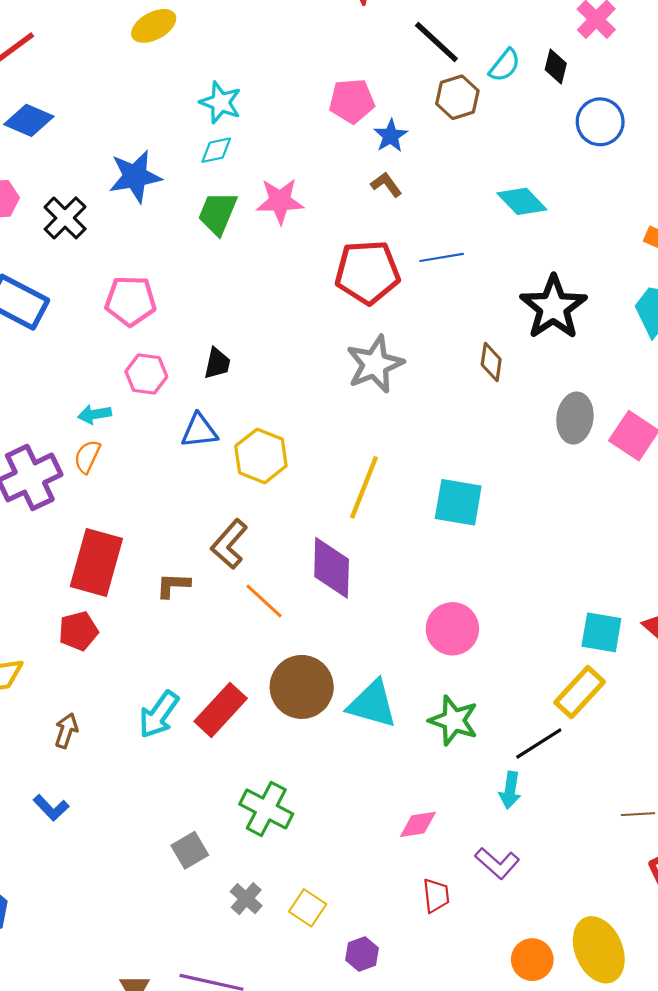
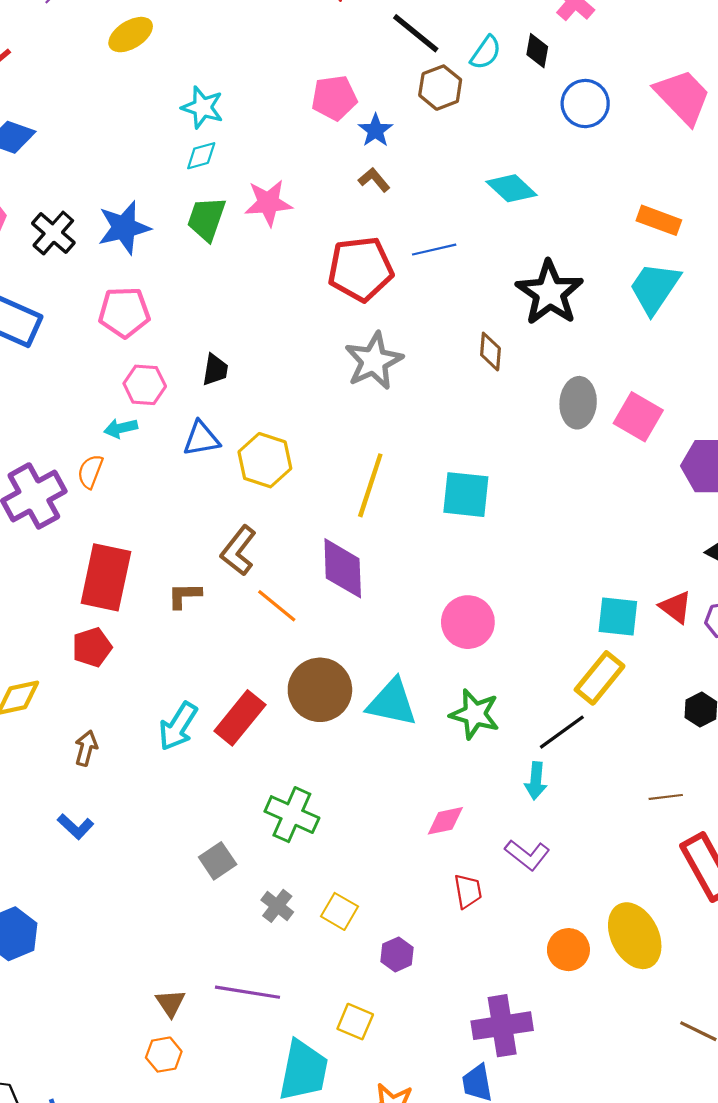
blue star: (135, 176) -> (124, 228), moved
cyan arrow: (94, 414) -> (121, 428), moved

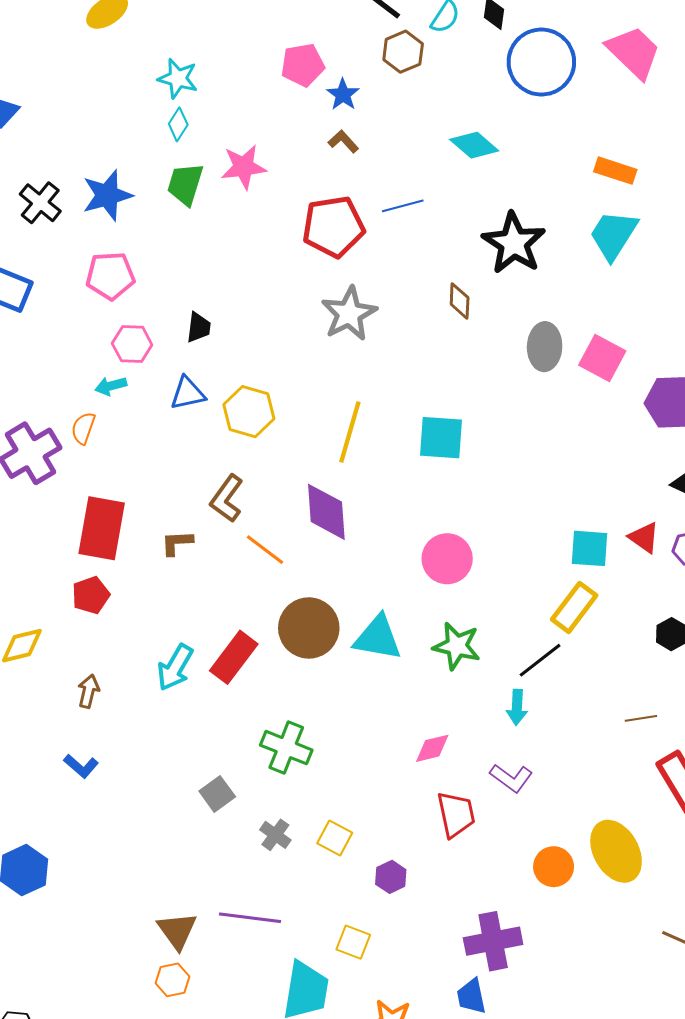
blue circle: (585, 104) -> (541, 62), size x1.5
cyan diamond: (201, 156) -> (178, 124), turned -40
red trapezoid: (468, 891) -> (456, 814), size x1.4
brown triangle: (170, 1003) -> (177, 931), size x1.4

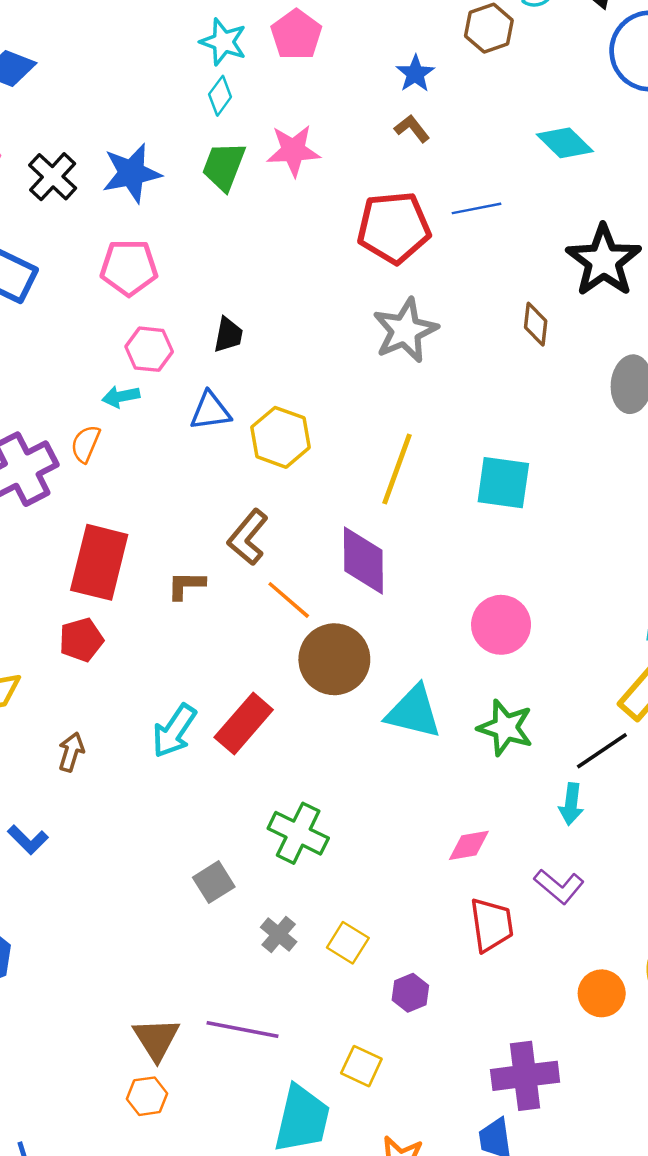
pink pentagon: (303, 65) -> (296, 35), moved, turned -30
brown circle: (309, 628) -> (334, 659), moved
blue L-shape: (81, 766) -> (28, 840), moved

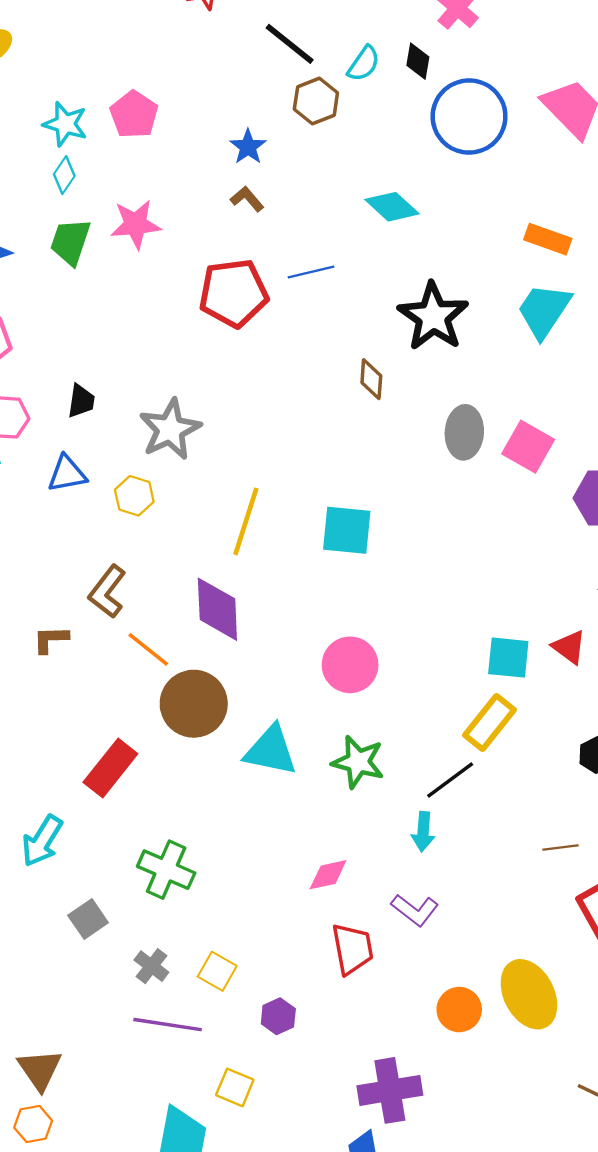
gray star: (405, 330) -> (170, 429), moved
yellow hexagon: (280, 437) -> (134, 496), size x0.7
cyan arrow: (174, 731) -> (42, 841), moved
purple line: (242, 1030) -> (168, 1025), moved

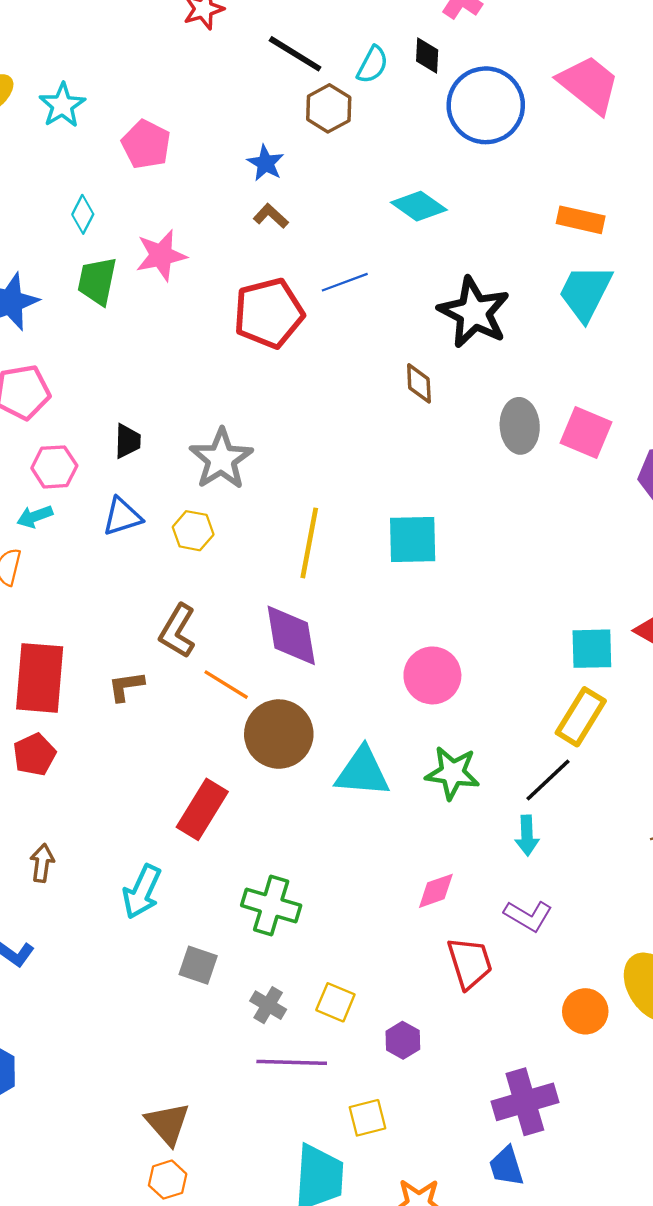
cyan star: (65, 124) -> (62, 105), moved, turned 30
gray square: (88, 919) -> (198, 965), turned -30
yellow square: (235, 1087) -> (367, 1118), turned -30

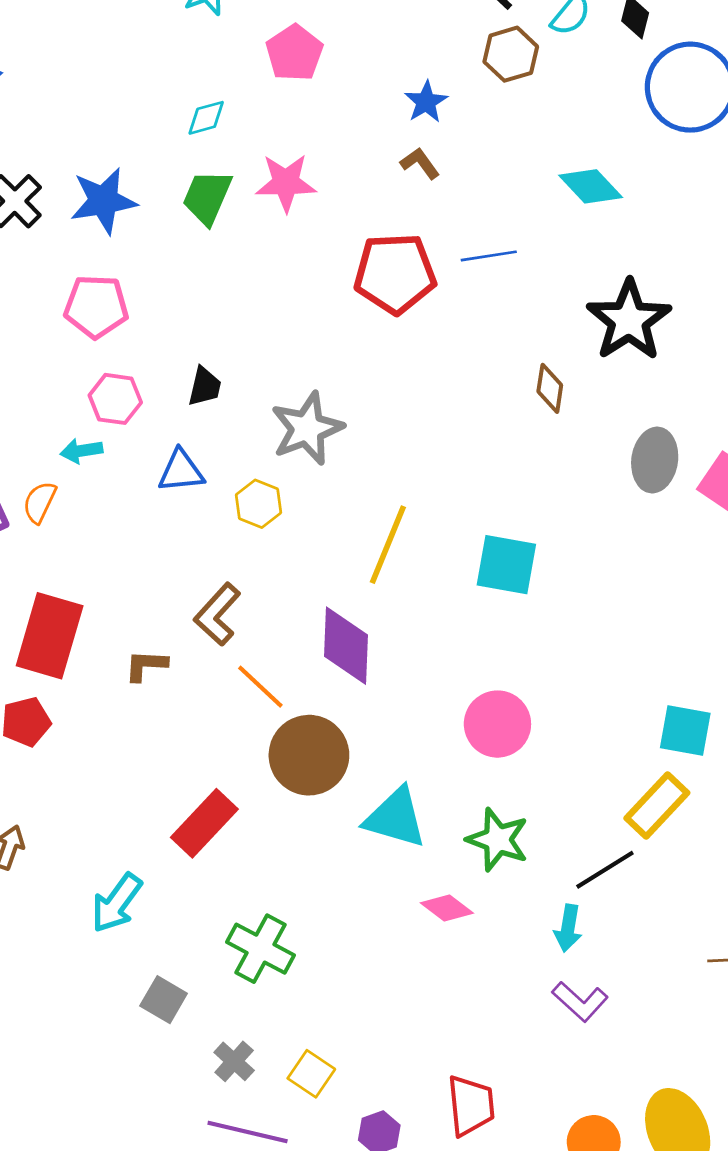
cyan diamond: (83, 214) -> (206, 118), turned 36
pink diamond: (436, 891) -> (447, 908), moved, turned 45
purple L-shape: (528, 916) -> (580, 1001), moved
red trapezoid: (470, 963) -> (471, 1106), moved

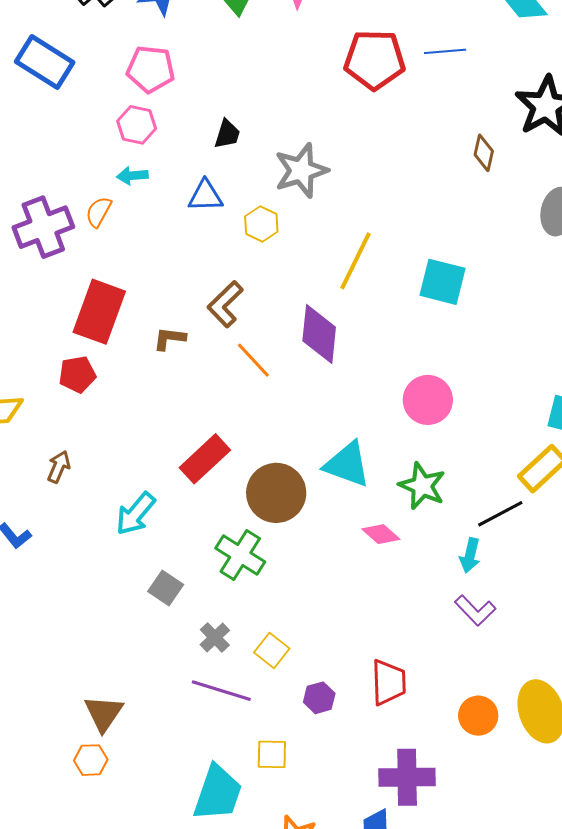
pink hexagon: (115, 399) -> (137, 125), moved
brown circle: (309, 755) -> (276, 493), moved

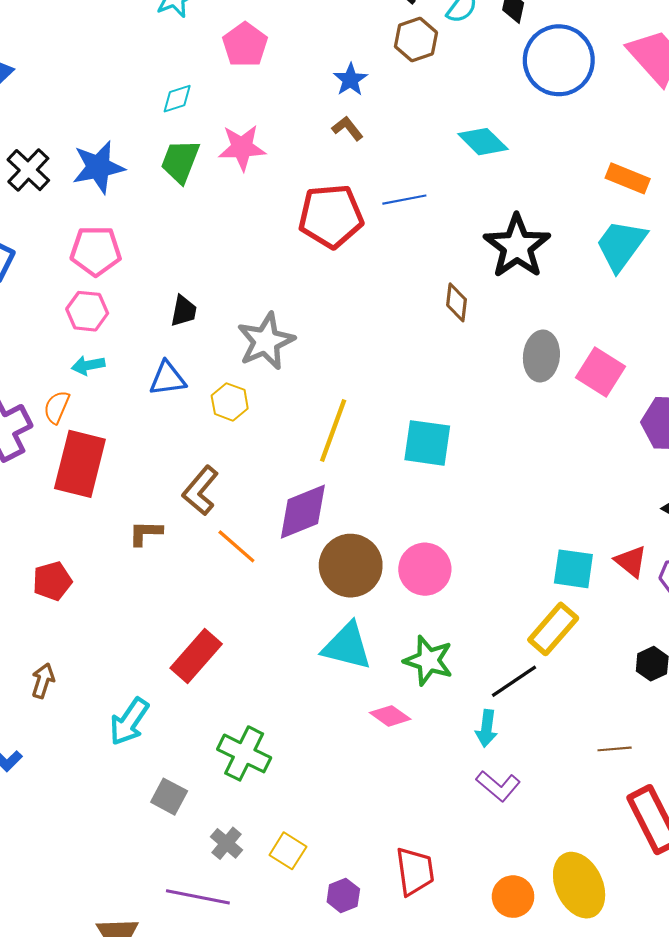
red rectangle: (99, 312) -> (80, 464), moved
purple diamond: (319, 334) -> (303, 512), turned 68
brown circle: (276, 493) -> (351, 566), moved
purple line: (221, 691) -> (198, 897), moved

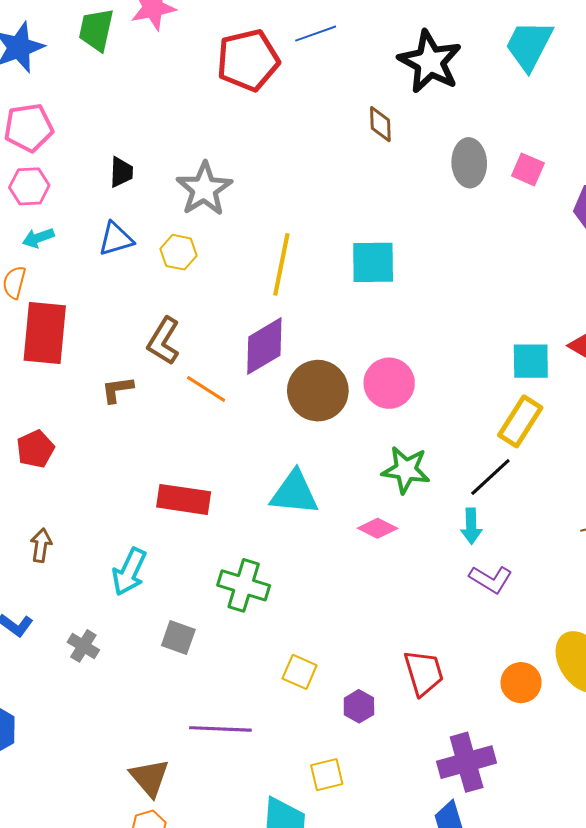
pink square: (601, 372) -> (528, 169), size x0.7
cyan triangle: (347, 646) -> (294, 493), moved
red rectangle: (196, 656) -> (184, 499), turned 66
gray cross: (227, 843) -> (83, 646), moved

